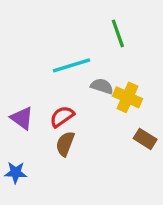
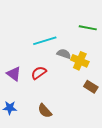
green line: (118, 33) -> (88, 28), moved, turned -60
brown semicircle: (65, 144) -> (45, 111), moved, turned -63

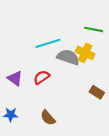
gray semicircle: (64, 54) -> (68, 57), size x1.5
yellow cross: (80, 61) -> (85, 53), moved

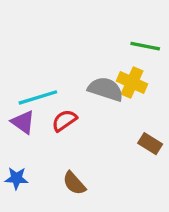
cyan line: (48, 43) -> (38, 97), moved

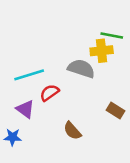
yellow cross: (132, 83) -> (102, 51), moved, turned -30
purple triangle: (23, 122) -> (25, 109), moved
brown semicircle: (74, 183) -> (72, 131), moved

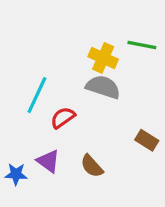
yellow cross: (102, 51) -> (103, 58), moved, turned 30
cyan line: (29, 75) -> (37, 95), turned -48
purple triangle: (25, 109) -> (48, 161), moved

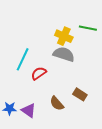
brown rectangle: (147, 140) -> (80, 94), moved
purple triangle: (48, 161) -> (29, 110), moved

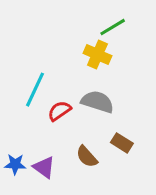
green line: (88, 28) -> (113, 27), moved, turned -42
gray semicircle: (64, 54) -> (97, 102), moved

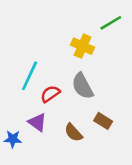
green line: (113, 27) -> (111, 23), moved
gray semicircle: (97, 102) -> (82, 86), turned -136
purple triangle: (44, 167) -> (37, 122), moved

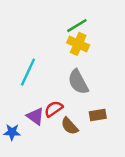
green line: (111, 23) -> (77, 26), moved
red semicircle: (50, 94) -> (54, 109), moved
brown rectangle: (103, 121) -> (98, 115), turned -42

